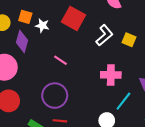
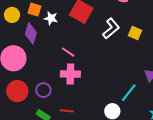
pink cross: (111, 75) -> (70, 74), moved
purple circle: (55, 96) -> (43, 90), moved, size x0.6

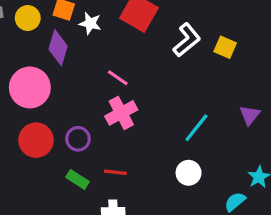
pink cross: (70, 74) -> (121, 113), turned -30
cyan line: (129, 93) -> (196, 128), moved

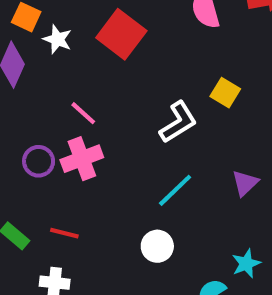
white L-shape: (187, 40) -> (178, 122), moved
purple circle: (78, 139) -> (39, 161), moved

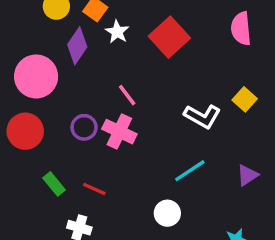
white L-shape: (178, 122) -> (202, 116), turned 51
pink cross: (82, 159) -> (119, 132), turned 36

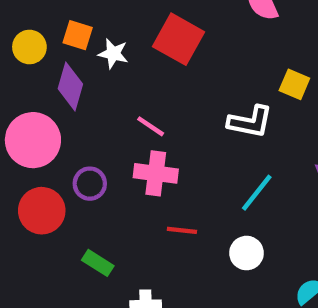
purple circle: (84, 127) -> (90, 184), moved
red line: (94, 189) -> (182, 230), moved

